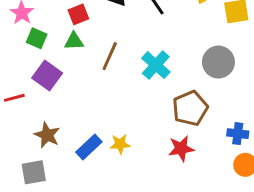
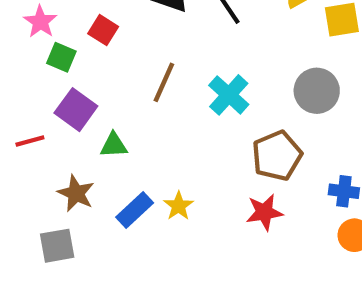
red square: (78, 14) -> (103, 30), moved, turned -36
green triangle: (74, 41) -> (114, 145), moved
yellow star: (120, 144) -> (179, 206), turned -30

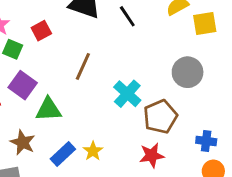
red square: (103, 30) -> (41, 31), turned 30
cyan cross: (229, 95) -> (127, 94), moved
green triangle: (114, 145) -> (48, 109), size x1.4

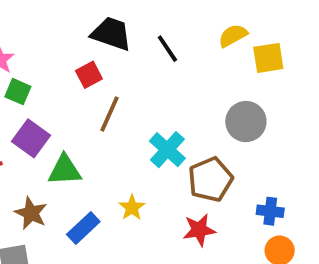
red square: (41, 31) -> (89, 75), moved
yellow star: (93, 151) -> (132, 208), moved

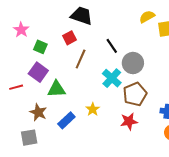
black line: (167, 49) -> (112, 46), moved
green square: (18, 92) -> (40, 47), moved
gray circle: (246, 122) -> (133, 63), moved

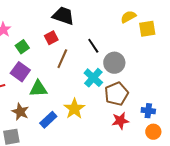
green square: (40, 47) -> (22, 47), turned 32
yellow star: (93, 109) -> (74, 109), size x1.5
red star: (129, 121) -> (120, 121), moved

